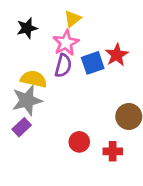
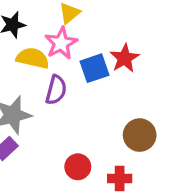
purple semicircle: (63, 66) -> (56, 90), moved
yellow semicircle: (34, 79) -> (33, 58), moved

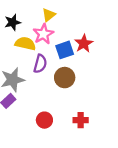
brown circle: (140, 135) -> (65, 78), moved
red circle: (78, 167) -> (44, 120), moved

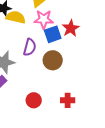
pink star: (43, 34) -> (44, 19), moved, turned 30
yellow semicircle: (25, 44) -> (16, 17), moved

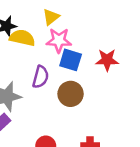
red star: (71, 28) -> (107, 60), moved, turned 30
blue square: (53, 34) -> (71, 60), turned 36

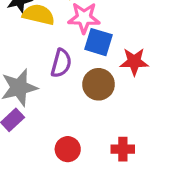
red star: (107, 60) -> (134, 62), moved

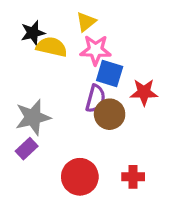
purple semicircle: (61, 63) -> (95, 99), moved
red circle: (68, 149) -> (80, 177), size x1.5

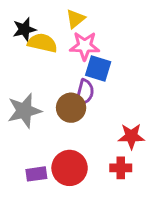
red star: (144, 92) -> (131, 136), moved
brown circle: (110, 114) -> (71, 108), moved
purple rectangle: (27, 149) -> (36, 174), moved, turned 35

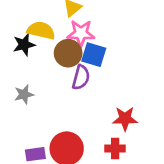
black star: (24, 29) -> (24, 45), moved
brown circle: (71, 108) -> (68, 53), moved
gray star: (24, 111) -> (24, 94), size x0.6

